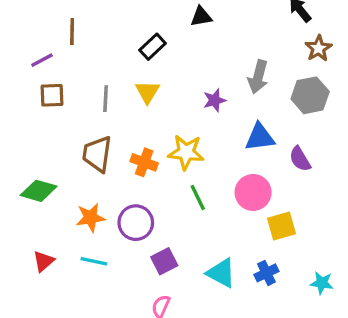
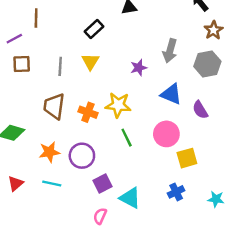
blue triangle: (260, 137) -> (171, 94), turned 30
cyan triangle: (221, 273) -> (130, 198), moved

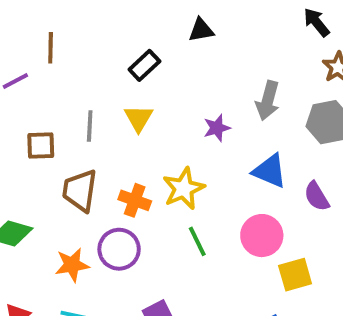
brown square: (22, 64) -> (41, 146), moved
yellow star: (118, 105) -> (184, 189), turned -30
purple circle: (82, 156) -> (119, 249), moved

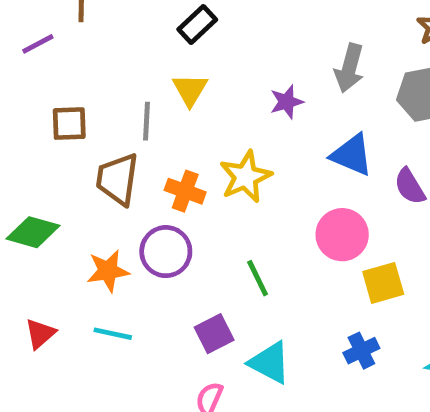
gray line: (90, 126) -> (147, 121), moved
green line: (197, 241) -> (258, 278), moved

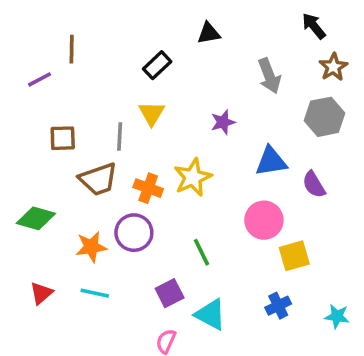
gray arrow: (349, 68) -> (269, 76), moved, turned -36
blue triangle: (352, 155) -> (271, 161), turned -32
brown trapezoid: (118, 179) -> (98, 179), turned -117

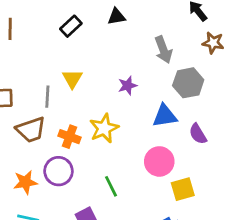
black rectangle: (157, 65) -> (71, 26), moved
brown star: (333, 67) -> (213, 43), turned -30
gray hexagon: (324, 117) -> (188, 83), moved

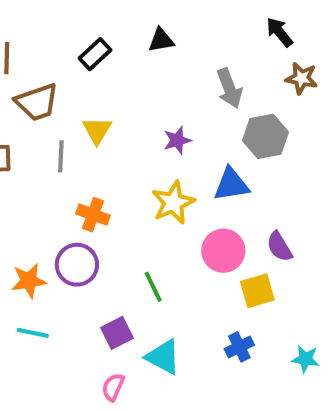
yellow star: (104, 128) -> (173, 203), moved
brown trapezoid: (31, 130) -> (37, 102), moved
purple semicircle: (198, 134) -> (279, 247), moved

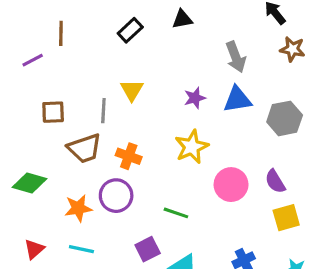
brown trapezoid: (37, 102) -> (85, 148), moved
gray hexagon: (265, 136) -> (285, 118), moved
blue triangle: (231, 184) -> (237, 100), moved
green line: (153, 287) -> (176, 213), turned -45
yellow square: (257, 291) -> (286, 218), moved

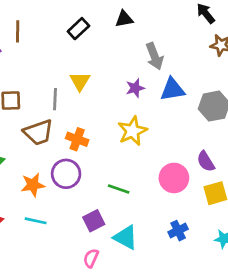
gray arrow: (236, 57) -> (155, 56), moved
pink circle: (231, 185) -> (174, 178), moved

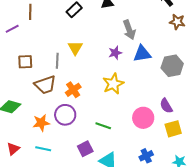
orange cross: (77, 139) -> (73, 90), turned 35

